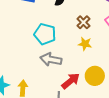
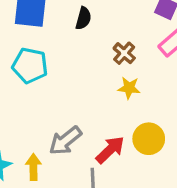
cyan pentagon: (45, 34) -> (30, 65), moved
gray arrow: (51, 59) -> (65, 141), moved, turned -45

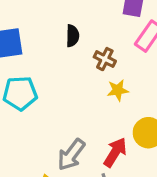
black semicircle: (83, 18) -> (73, 36), moved

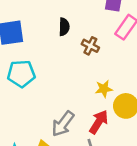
yellow star: (118, 90) -> (104, 89), moved

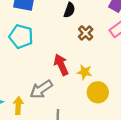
red arrow: (99, 122) -> (61, 65), moved, turned -75

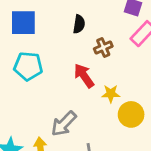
brown cross: (86, 33) -> (103, 48), turned 32
red arrow: (61, 65) -> (84, 76), moved

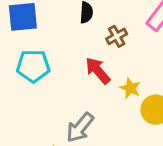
yellow star: (111, 94) -> (130, 88), turned 30

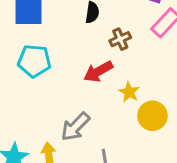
red arrow: (98, 71) -> (98, 72), turned -84

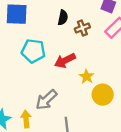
brown cross: (120, 39) -> (82, 28), moved
cyan pentagon: (34, 61) -> (33, 51), moved

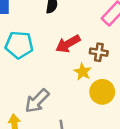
brown cross: (82, 28) -> (99, 52), moved, turned 32
red arrow: (65, 61) -> (68, 44), moved

